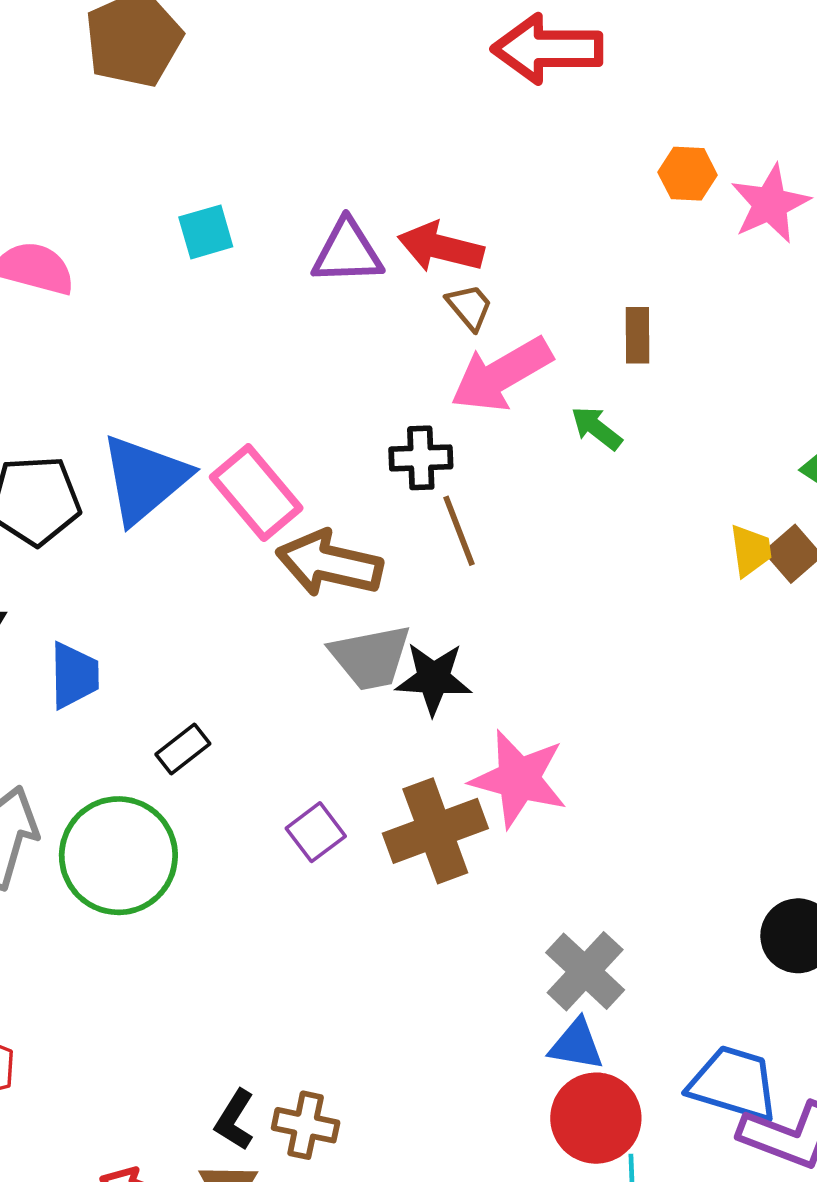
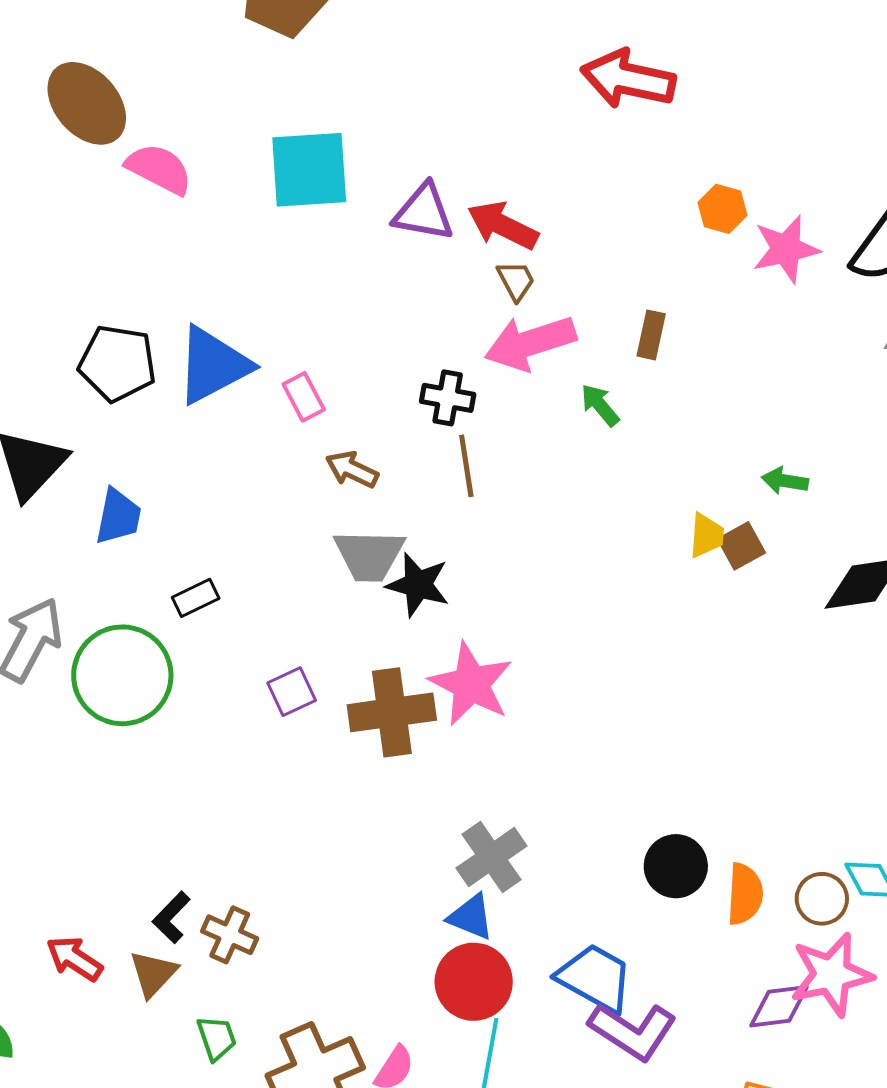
cyan square: (206, 232) -> (309, 170), size x1.8
pink rectangle: (256, 493) -> (304, 397), size x0.6
brown arrow: (329, 563) -> (352, 469), size x0.6

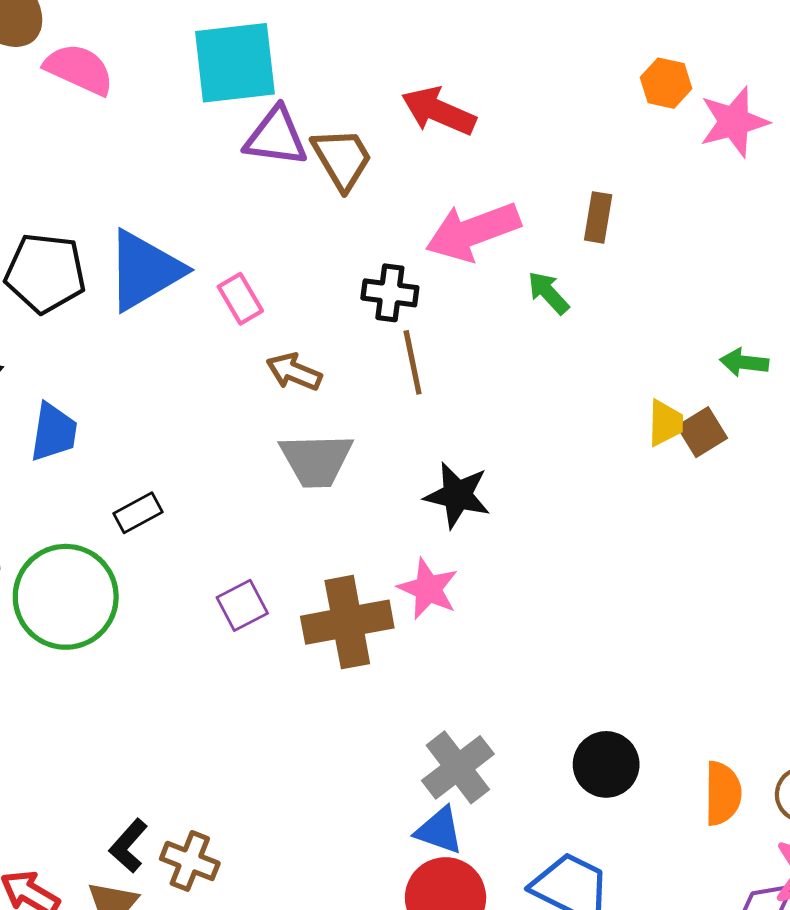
purple triangle: (424, 212) -> (276, 137), moved
brown trapezoid: (516, 281) -> (342, 159), moved, size x1.5
black star: (418, 585) -> (457, 495), moved
pink star: (471, 684) -> (428, 589), size x0.7
black circle: (676, 866) -> (606, 764), moved

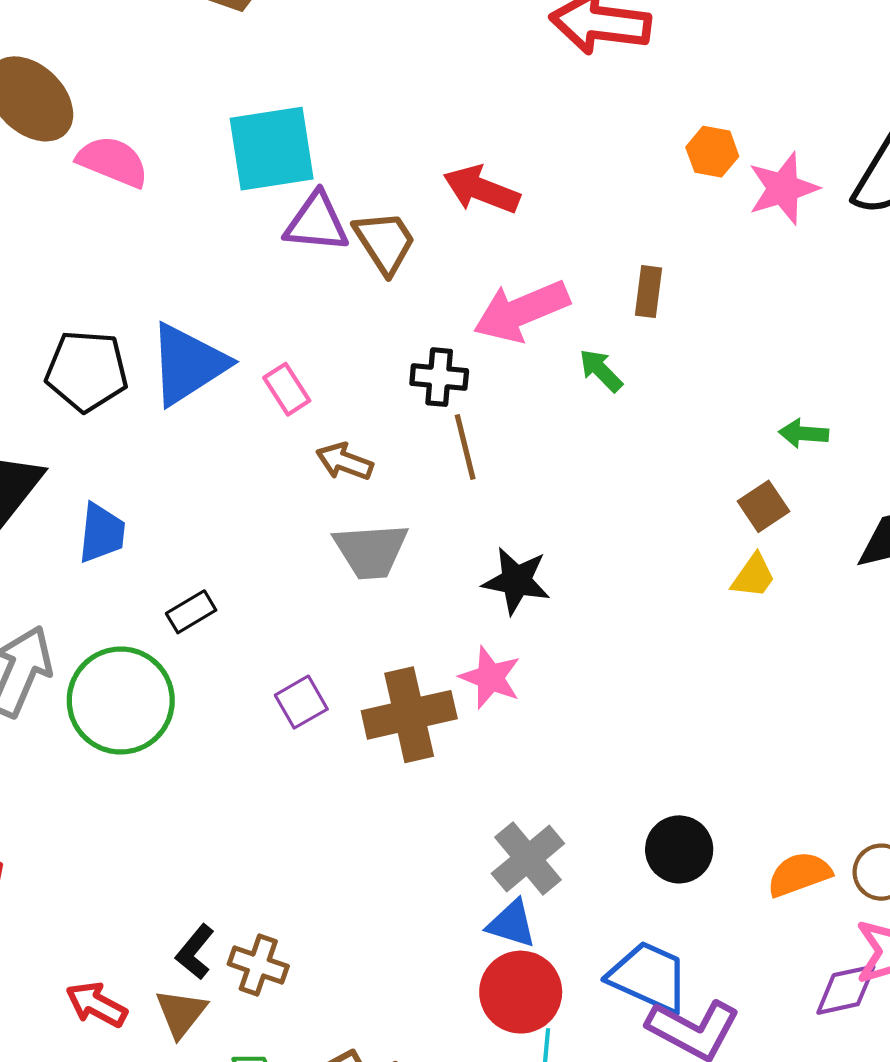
yellow trapezoid: (665, 423) -> (753, 576), moved, turned 36
orange semicircle: (723, 793) -> (799, 874), turned -108

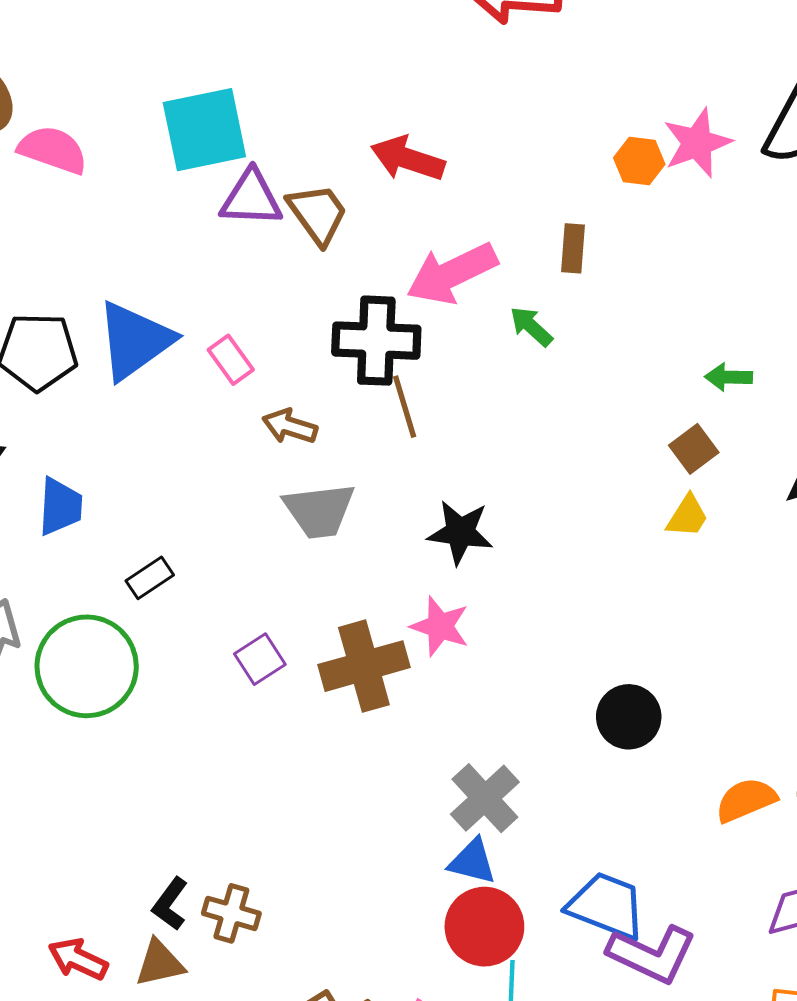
orange hexagon: (712, 152) -> (639, 161), moved
black cross: (439, 377) -> (376, 341), size x1.6
black circle: (679, 849) -> (629, 717), moved
brown triangle: (181, 1013) -> (160, 963), turned 42

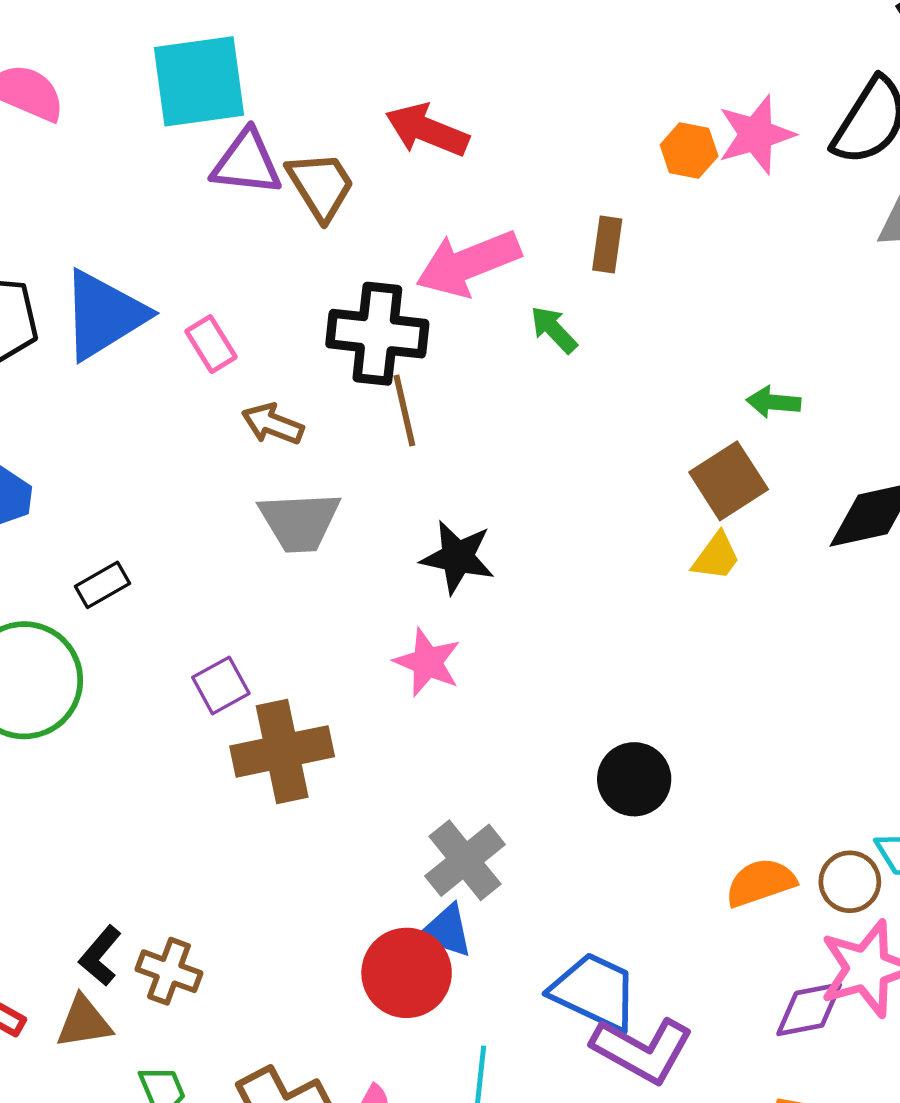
brown square: (694, 449) -> (729, 481), size x1.4
brown cross: (364, 666) -> (282, 751), moved
red circle: (484, 927) -> (407, 973), moved

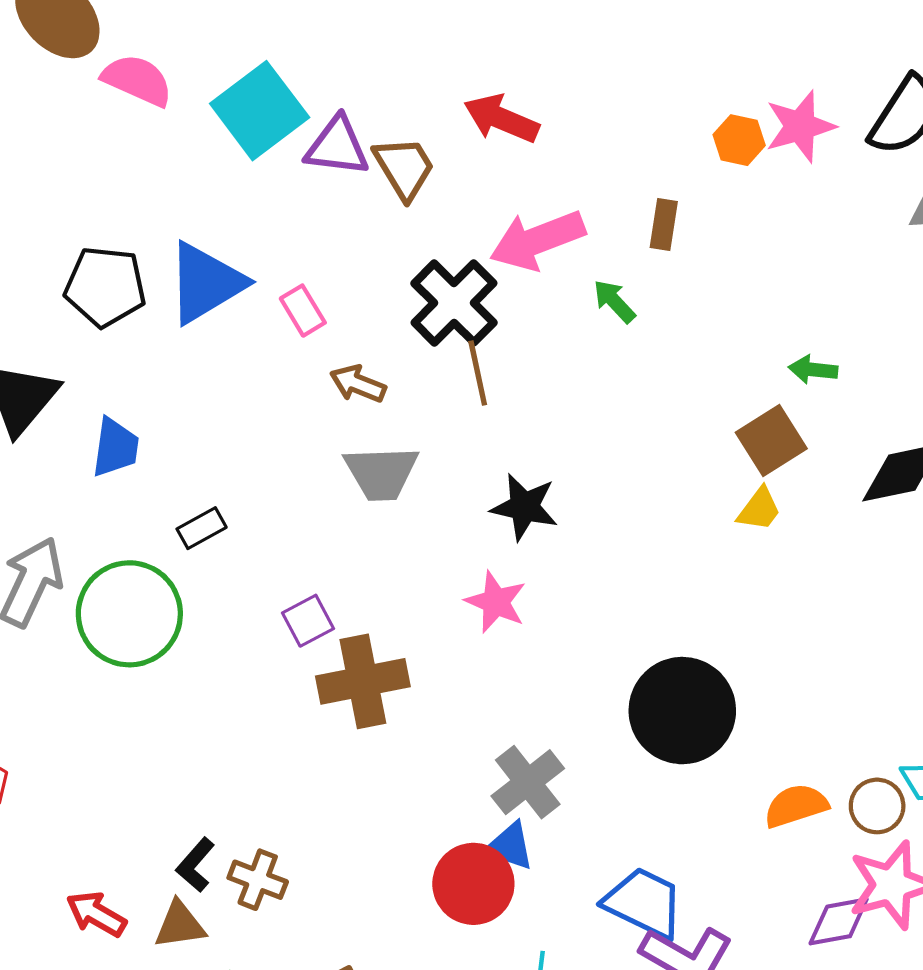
cyan square: (199, 81) -> (260, 111), moved, turned -30
black cross: (377, 334) -> (454, 303), turned 38
black circle: (634, 779) -> (682, 711), size x1.6

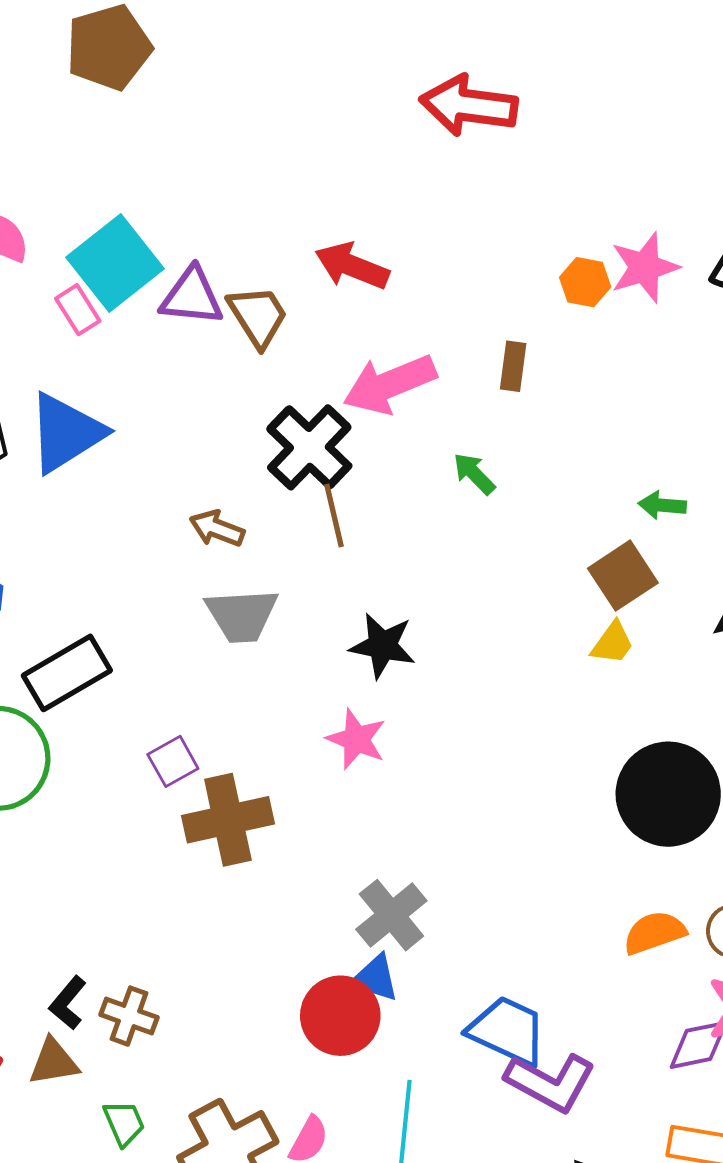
green arrow: (614, 301) -> (474, 474), moved
pink rectangle: (303, 311) -> (78, 310), moved
black rectangle: (202, 528) -> (67, 673), size x1.8
black circle: (682, 711) -> (668, 794), moved

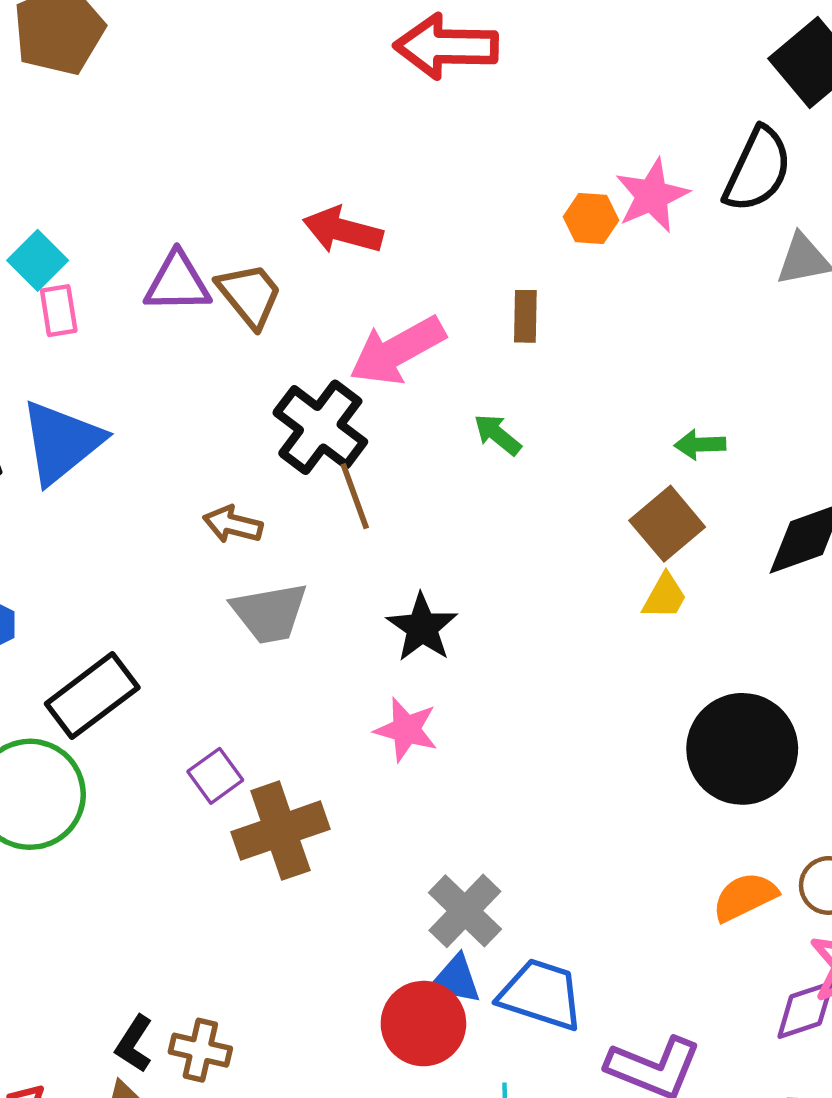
cyan square: (115, 263) -> (38, 260), moved, size x0.6
pink rectangle: (78, 310) -> (59, 311), turned 30
black star: (382, 646) -> (422, 628), turned 30
blue trapezoid: (508, 1031) -> (541, 994), moved

